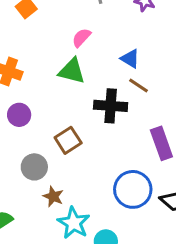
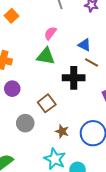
brown star: (53, 196) -> (62, 131), moved

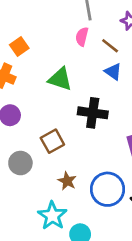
orange square: (12, 16) -> (19, 46), moved
pink semicircle: (50, 33) -> (82, 37), moved, turned -32
brown line: (92, 63) -> (110, 46), moved

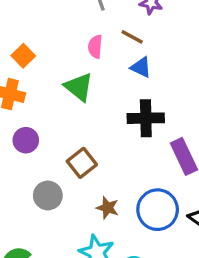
pink semicircle: (82, 37) -> (95, 47), moved
green triangle: (60, 79) -> (79, 87), turned 30
black cross: (93, 113) -> (146, 118), moved

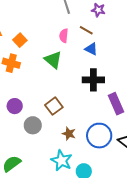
purple circle: (26, 140) -> (15, 106), moved

